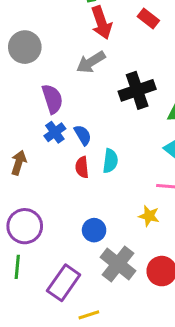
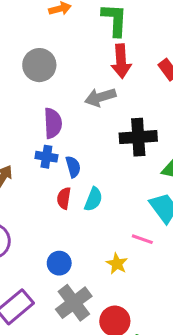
blue cross: (55, 132) -> (46, 157), turned 30

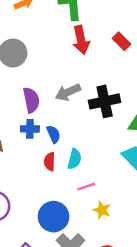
gray arrow: (100, 97) -> (68, 92), moved
pink line: (142, 239) -> (86, 187), moved, turned -30
blue circle: (59, 263) -> (54, 217), size x1.5

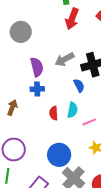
red arrow: (81, 40) -> (72, 19), turned 35
blue semicircle: (54, 134) -> (79, 86), moved
pink line: (86, 187) -> (89, 122), moved

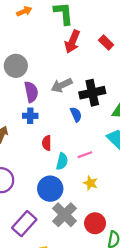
gray circle: (21, 32) -> (16, 66), moved
cyan semicircle: (72, 110) -> (62, 161), moved

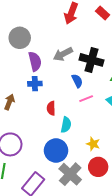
black cross: (92, 93) -> (91, 60), turned 30
pink line: (85, 155) -> (86, 99), moved
red circle: (95, 223) -> (98, 167), moved

